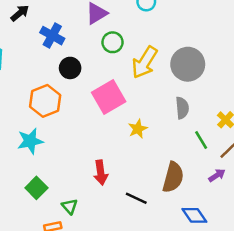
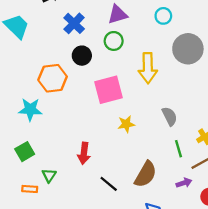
green circle: (113, 42) -> (114, 41), moved
yellow arrow: (145, 62) -> (148, 68), turned -48
gray circle: (188, 64) -> (188, 49), moved
gray semicircle: (182, 108) -> (170, 116), turned -36

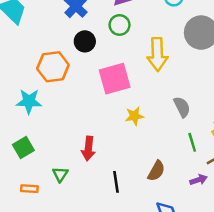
brown semicircle: (146, 174) -> (156, 171), size x0.7
green triangle: (49, 175) -> (60, 174), moved
black line: (109, 184) -> (116, 182), turned 42

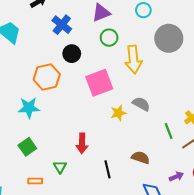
green circle: (120, 25) -> (109, 38), moved
gray semicircle: (182, 107) -> (141, 104), moved, turned -30
brown semicircle: (156, 171) -> (141, 157), turned -96
purple arrow: (199, 180) -> (176, 176), moved

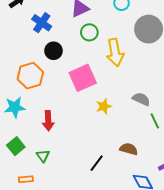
gray semicircle: (141, 104) -> (141, 99), moved
red arrow: (82, 143) -> (48, 121), moved
green triangle: (60, 167) -> (43, 156), moved
black line: (107, 169) -> (97, 163), turned 54

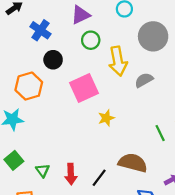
gray semicircle: (141, 99) -> (144, 80), moved, turned -54
red arrow: (48, 121) -> (71, 174), moved
brown semicircle: (129, 149) -> (133, 163), size x1.5

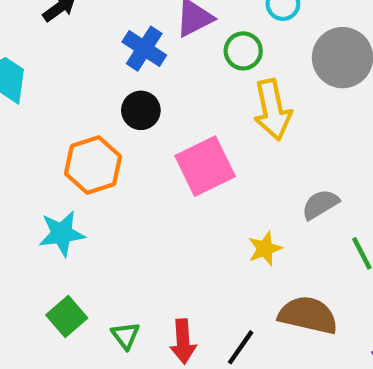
blue cross: (40, 30) -> (144, 49), moved
green circle: (91, 40) -> (243, 51), moved
gray semicircle: (144, 80) -> (320, 204), moved
yellow star: (106, 118) -> (265, 249), moved

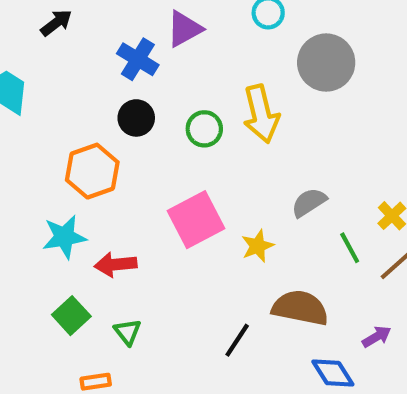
green circle: (243, 51) -> (204, 129), moved
pink square: (205, 166) -> (196, 220), moved
red arrow: (183, 341) -> (116, 264), moved, turned 90

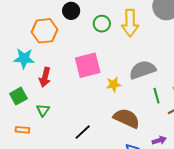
gray semicircle: (309, 202) -> (143, 70), size x1.5
red arrow: (116, 264) -> (45, 77), turned -84
black line: (237, 340) -> (83, 132), moved

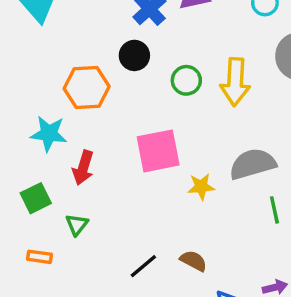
brown semicircle: (127, 118) -> (193, 261), moved, size x0.6

